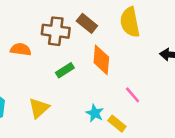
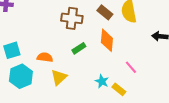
brown rectangle: (87, 23) -> (105, 12), moved
orange semicircle: (21, 49) -> (45, 57), moved

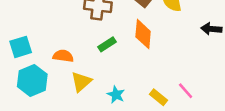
pink line: (131, 67) -> (186, 91), moved
cyan star: (102, 81) -> (116, 95), moved

